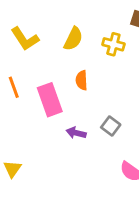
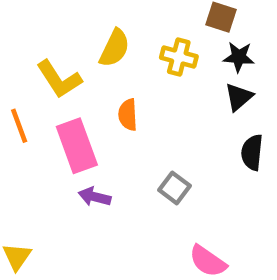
yellow L-shape: (25, 39) -> (59, 79), moved
purple arrow: (76, 133) -> (95, 197), moved

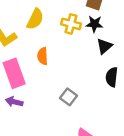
black star: (239, 57) -> (94, 24), moved
purple arrow: (95, 197) -> (14, 102), moved

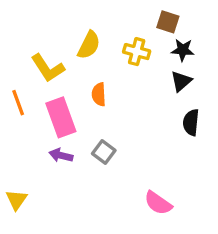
black star: (94, 24) -> (183, 50), moved
gray square: (69, 97) -> (104, 152), moved

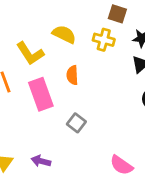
brown square: (168, 22) -> (117, 14), moved
yellow semicircle: (89, 45) -> (64, 34), turned -90
purple arrow: (61, 155) -> (41, 161), moved

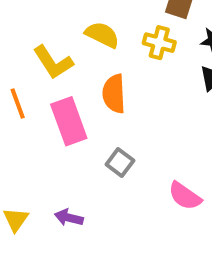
orange semicircle: (72, 75) -> (114, 94), size x1.4
pink semicircle: (121, 165) -> (185, 196), moved

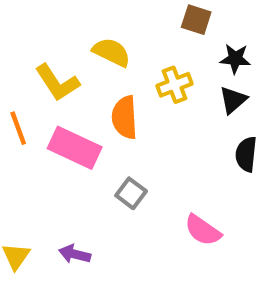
yellow cross: (159, 43) -> (174, 85), moved, turned -36
pink rectangle: (69, 121) -> (75, 148), turned -45

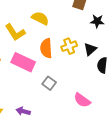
yellow cross: (174, 85) -> (69, 46), moved
black triangle: (233, 100) -> (90, 49), moved

